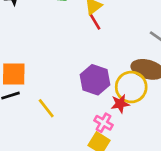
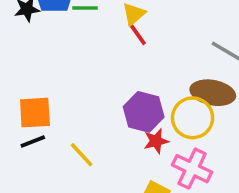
red star: (120, 104) -> (156, 141), moved
pink cross: (104, 123) -> (192, 169), moved, size x1.5

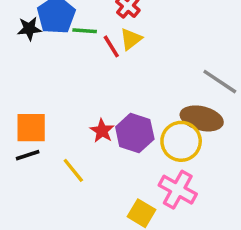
red line: (137, 34) -> (111, 46), moved
red star: (156, 141) -> (102, 131), moved, turned -30

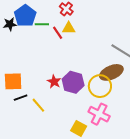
yellow triangle: (131, 39) -> (69, 28), turned 40
brown ellipse: (202, 118) -> (111, 72), turned -35
black line: (28, 155) -> (21, 98), moved

